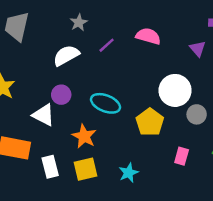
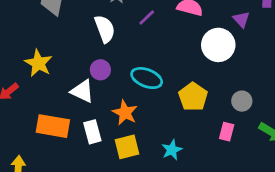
white semicircle: (66, 55) -> (105, 29), turned 100
white circle: (175, 90) -> (218, 45), moved
gray circle: (197, 114) -> (242, 101), moved
white rectangle: (50, 167) -> (92, 132), moved

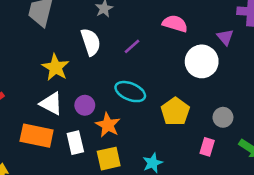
purple line: (147, 17) -> (132, 46), moved
yellow star: (38, 63) -> (56, 67), moved
purple circle: (100, 70) -> (85, 105), moved
white triangle: (82, 91) -> (51, 104), moved

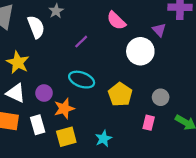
pink semicircle: (175, 24) -> (116, 21), turned -150
white semicircle: (91, 42) -> (36, 27), moved
orange star: (108, 125) -> (64, 109), turned 30

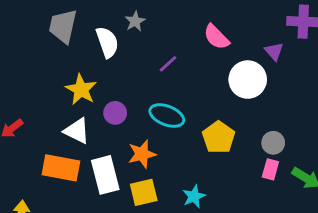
purple circle: (44, 93) -> (115, 113), moved
pink rectangle: (149, 123) -> (270, 169), moved
white rectangle: (38, 125) -> (105, 175), size x1.4

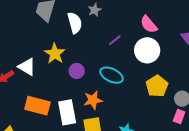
white circle: (248, 80) -> (147, 50), moved
white triangle: (77, 131) -> (27, 67), moved
yellow pentagon: (219, 137) -> (157, 86), moved

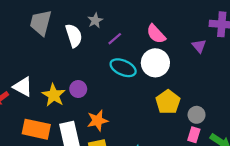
purple line: (115, 40) -> (115, 39), moved
yellow star: (55, 54) -> (54, 95), moved
cyan ellipse: (111, 75) -> (123, 68), moved

